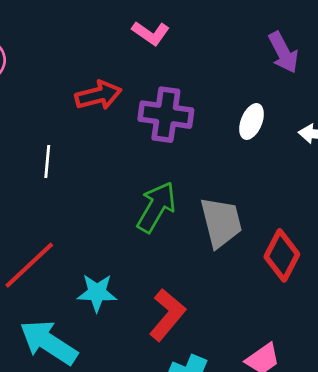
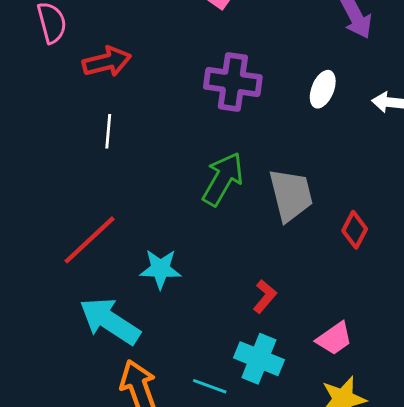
red arrow: (98, 95) -> (107, 62), moved
red diamond: (282, 255) -> (355, 230), size x0.7
red L-shape: (167, 315) -> (265, 296), moved, size x0.6

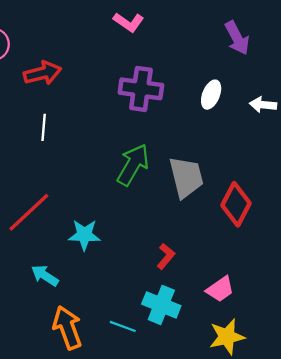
red diamond: (355, 230) -> (236, 204), size x1.5
cyan arrow: (110, 321) -> (45, 276), size x0.6

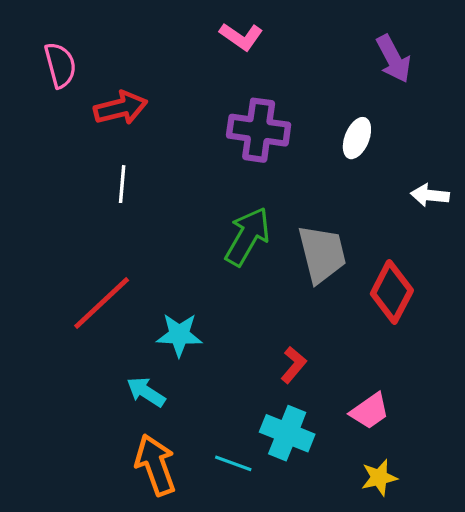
white arrow: (263, 105) -> (430, 195), moved
cyan arrow: (45, 276) -> (146, 392), moved
yellow star: (227, 337) -> (379, 478), size x0.7

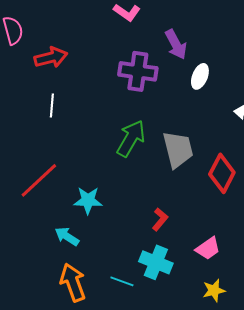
purple arrow: (393, 59) -> (176, 44), moved

